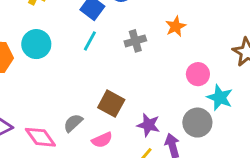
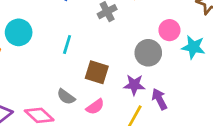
cyan line: (90, 41) -> (67, 44), moved
gray semicircle: (73, 123) -> (66, 97), turned -90
gray circle: (197, 123) -> (148, 53), moved

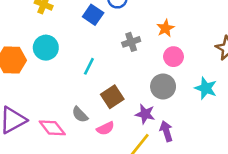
pink circle: (169, 30) -> (173, 57), moved
brown square: (97, 72) -> (112, 97), turned 30

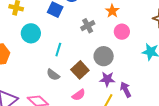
cyan circle: (46, 48) -> (31, 33), moved
gray circle: (163, 86) -> (104, 56), moved
gray semicircle: (80, 115) -> (53, 75), moved

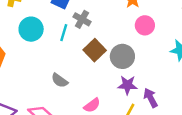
gray cross: (88, 26) -> (82, 19), moved, turned -32
cyan line: (58, 50) -> (64, 33), moved
brown square: (80, 70) -> (95, 50), moved

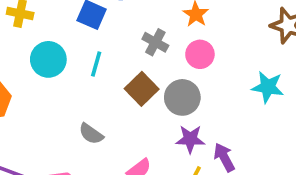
gray cross: (82, 19) -> (155, 42), moved
pink circle: (145, 25) -> (200, 54), moved

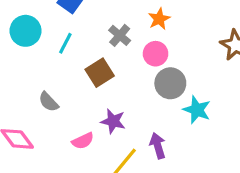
cyan star: (268, 87) -> (197, 110), moved
gray circle: (182, 97) -> (170, 83), moved
purple star: (190, 139) -> (113, 121), moved

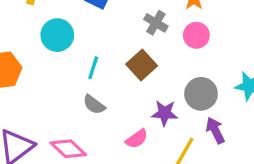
cyan line: (65, 43) -> (93, 68), moved
gray circle: (170, 83) -> (201, 94), moved

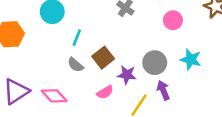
pink circle: (196, 35) -> (173, 20), moved
brown square: (142, 65) -> (103, 58), moved

